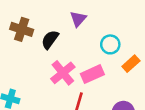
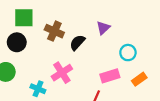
orange rectangle: (131, 64) -> (139, 79), moved
pink cross: (63, 73) -> (62, 73), moved

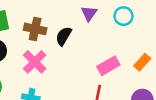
cyan circle: (128, 53) -> (123, 16), moved
pink cross: (62, 73) -> (35, 62), moved

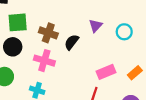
pink cross: (35, 62) -> (44, 61), turned -36

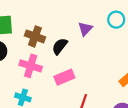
cyan circle: (124, 32) -> (116, 20), moved
pink rectangle: (106, 72) -> (64, 77), moved

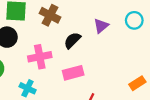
brown cross: (35, 36) -> (50, 15), moved
pink cross: (31, 66) -> (40, 57), turned -35

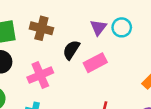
cyan circle: (134, 20) -> (122, 27), moved
pink rectangle: (73, 73) -> (95, 63), moved

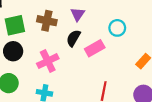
purple triangle: (98, 27) -> (78, 14), moved
cyan circle: (122, 27) -> (117, 28), moved

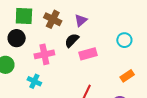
cyan circle: (117, 28) -> (124, 40), moved

